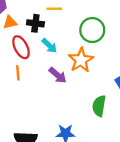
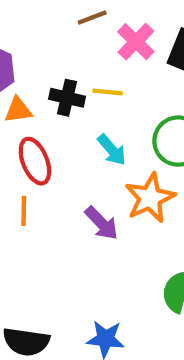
black cross: (35, 23) -> (67, 98), moved
cyan arrow: (49, 46) -> (112, 150), moved

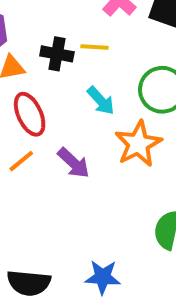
orange line: (24, 211) -> (21, 161), turned 52
purple arrow: (101, 223) -> (74, 163), moved

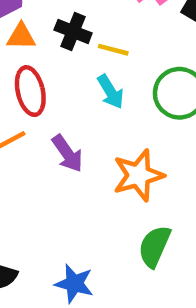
yellow line: (95, 47) -> (113, 50), moved
orange star: (138, 144) -> (138, 175), moved

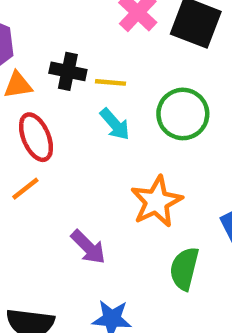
purple arrow: (67, 153) -> (88, 247), moved

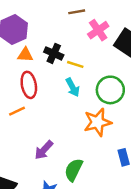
orange star: (156, 202) -> (98, 122), moved
purple arrow: (88, 247) -> (44, 150), turned 75
green semicircle: (184, 269) -> (74, 170), moved

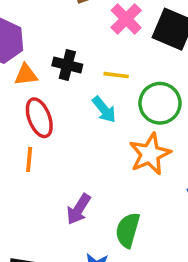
yellow line: (75, 64) -> (116, 75), moved
orange line: (17, 111) -> (29, 159), turned -49

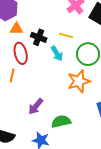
black cross: (67, 65) -> (39, 37), moved
green semicircle: (128, 230) -> (61, 121), turned 54

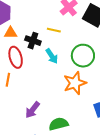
yellow line: (66, 35) -> (54, 30), moved

